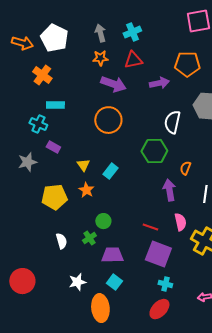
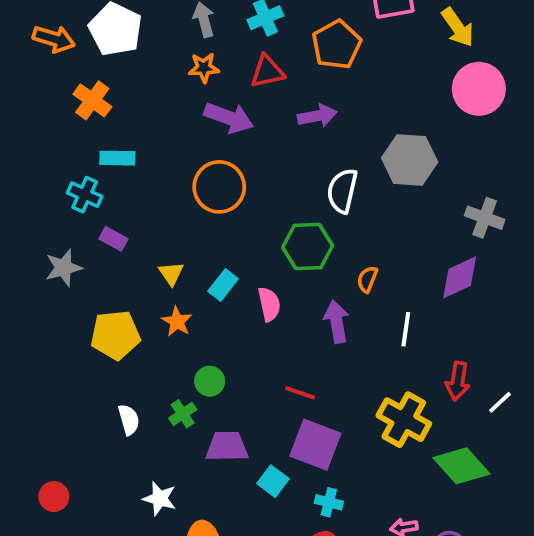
orange pentagon: (187, 64) -> (337, 45), moved, turned -30
pink semicircle: (180, 222) -> (269, 304), moved
red circle: (22, 281) -> (54, 497), size x0.6
white star: (77, 282) -> (160, 498), turned 30
cyan square: (114, 282) -> (273, 481), moved

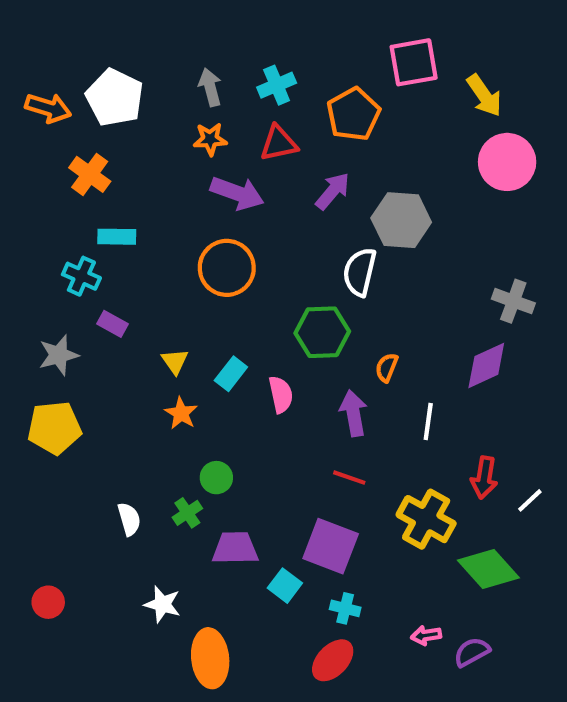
purple arrow: (317, 116) -> (333, 191), turned -39
gray hexagon: (410, 160) -> (401, 220), moved
yellow pentagon: (115, 335) -> (54, 428), moved
red line: (300, 393) -> (349, 478), moved

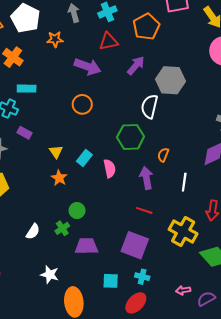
orange star: (210, 139) -> (55, 39), moved
orange circle: (227, 268) -> (82, 104), size x0.7
white semicircle: (129, 519) -> (33, 231), turned 49
cyan square: (285, 586) -> (111, 281), moved, turned -35

